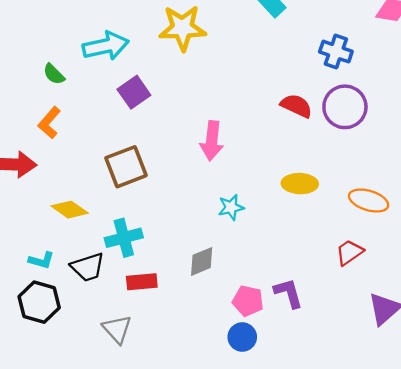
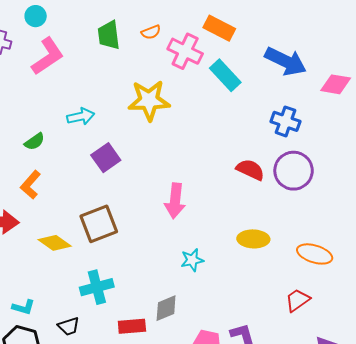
cyan arrow: (106, 46) -> (81, 116), size x0.7
green semicircle: (54, 74) -> (35, 142), turned -80
yellow diamond: (70, 210) -> (55, 243), moved
black trapezoid: (88, 267) -> (69, 326), moved, size x0.7
red rectangle: (142, 282) -> (132, 326), moved

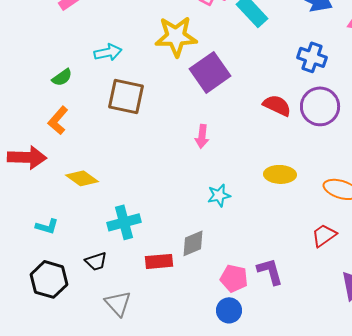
purple square: (106, 158) -> (210, 72), moved, size x1.4
pink arrow: (175, 201) -> (202, 136), size x0.7
brown square: (99, 224) -> (126, 96), moved, turned 33
cyan L-shape: (23, 307) -> (47, 226), moved

